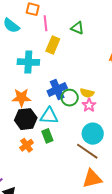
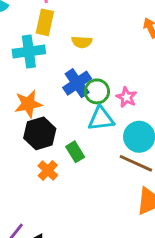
yellow rectangle: (53, 45) -> (45, 22), moved
yellow semicircle: (87, 93) -> (82, 42), moved
cyan triangle: (49, 116) -> (101, 119), moved

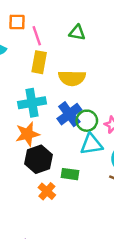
yellow semicircle: (82, 42) -> (72, 78), size x1.5
cyan cross: (29, 51) -> (32, 103), moved
green rectangle: (75, 152) -> (70, 174), turned -48

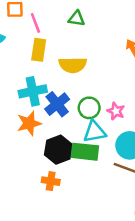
blue cross: (69, 114) -> (57, 104), moved
black hexagon: (39, 159) -> (58, 150), moved
green rectangle: (70, 174) -> (85, 152), moved, size x1.5
orange cross: (47, 191) -> (51, 181), turned -30

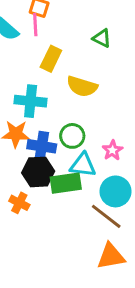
pink line: (35, 23) -> (35, 25), moved
blue cross: (57, 104) -> (42, 146), moved, turned 30
green circle: (89, 108) -> (72, 136), moved
green rectangle: (85, 152) -> (66, 183), turned -32

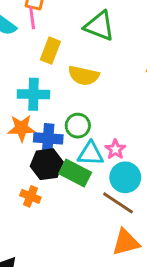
green triangle: (102, 38) -> (99, 26), size x1.6
pink star: (112, 150) -> (115, 149), moved
green rectangle: (66, 183) -> (75, 173), turned 40

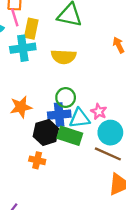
yellow rectangle: (50, 51) -> (31, 29), moved
cyan cross: (33, 94) -> (23, 48), moved
blue cross: (48, 138) -> (59, 115), moved

